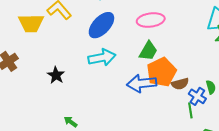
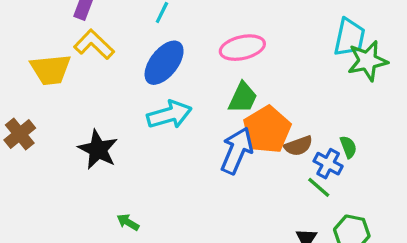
black star: (56, 75) -> (98, 150), size x1.4
blue arrow: (142, 83) -> (237, 151), turned 124
green line: (190, 110) -> (319, 187), turned -35

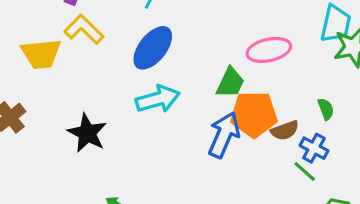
pink ellipse: (242, 48) -> (269, 50), moved
orange pentagon: (267, 130) -> (254, 114), turned 30
green semicircle: (348, 147) -> (326, 109), moved

